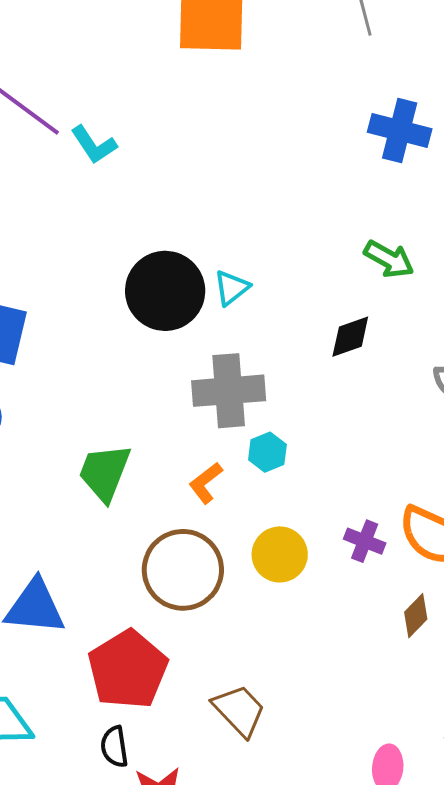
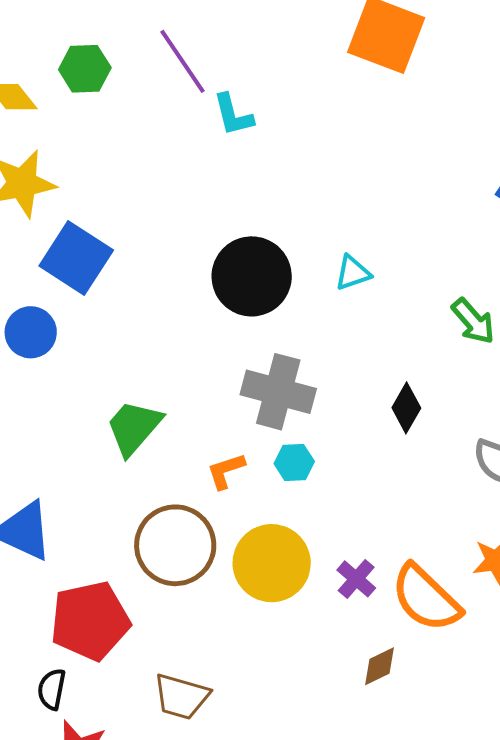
cyan triangle: (232, 288) -> (353, 273), moved
black diamond: (350, 337) -> (406, 408), moved, turned -60
yellow circle: (280, 554) -> (272, 563), size x1.4
brown trapezoid: (239, 710) -> (181, 697), turned 130

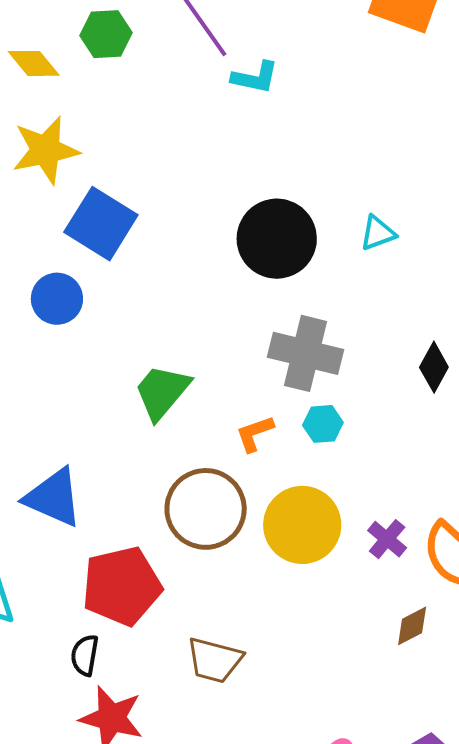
cyan L-shape: (233, 115) -> (255, 77), turned -63

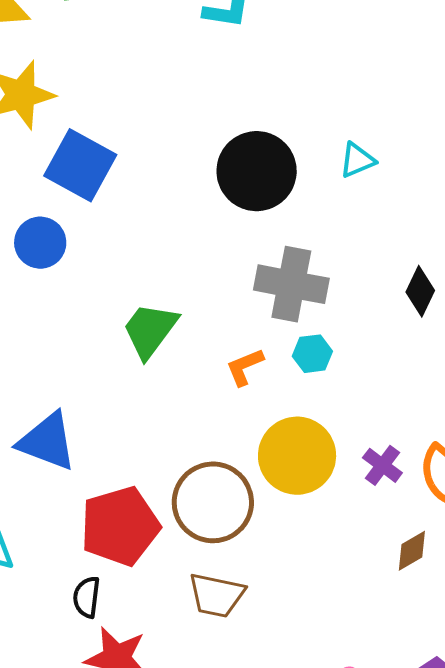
brown circle: (206, 509) -> (213, 502), moved

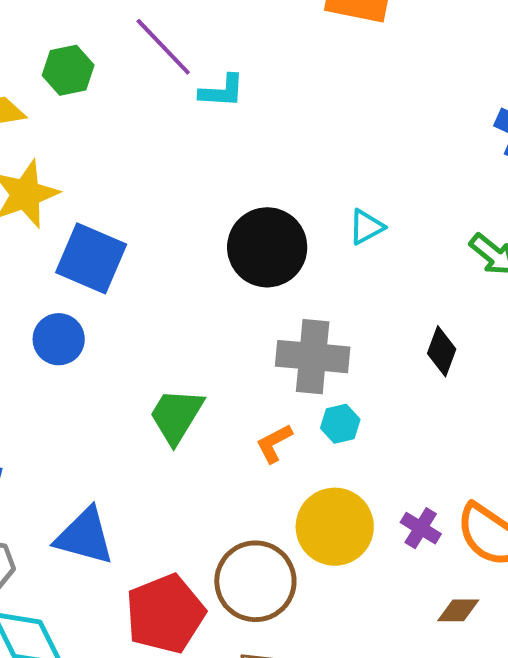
brown diamond: (412, 551) -> (458, 610), turned 36

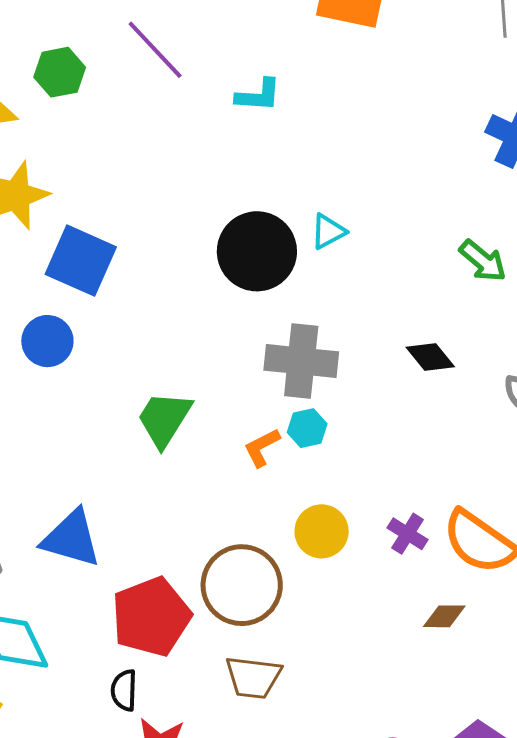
cyan L-shape: (222, 91) -> (258, 95), moved
cyan triangle: (366, 227) -> (328, 231), moved
black diamond: (442, 351) -> (430, 357), turned -60
cyan hexagon: (340, 424) -> (307, 428), moved
yellow circle: (335, 527) -> (322, 531), size x0.7

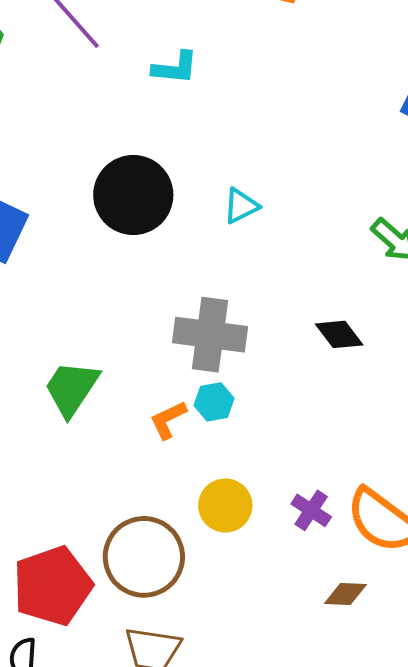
black circle: (257, 251) -> (133, 195), moved

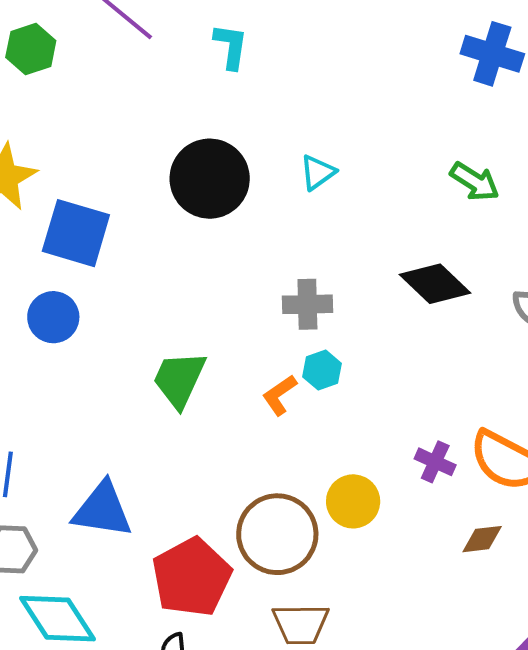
cyan L-shape: (175, 68) -> (231, 46), turned -78
black diamond: (339, 334) -> (435, 284), size x1.4
gray cross: (210, 335) -> (307, 304), size x0.7
yellow circle: (225, 505) -> (353, 501), moved

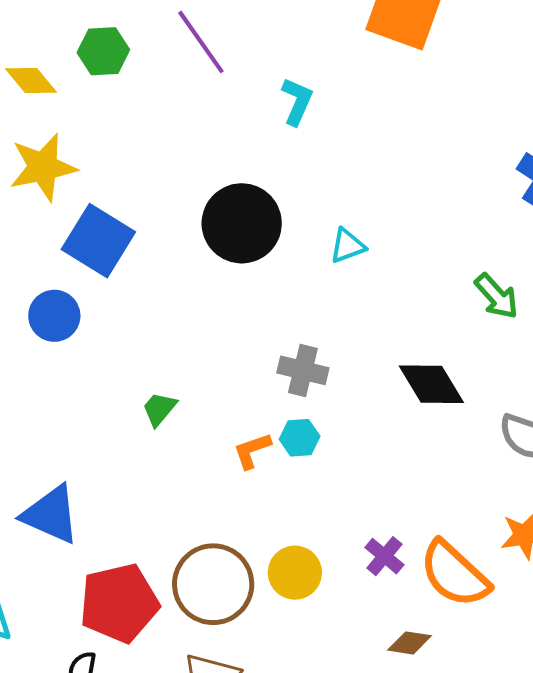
green trapezoid: (179, 379) -> (159, 409), size x0.6

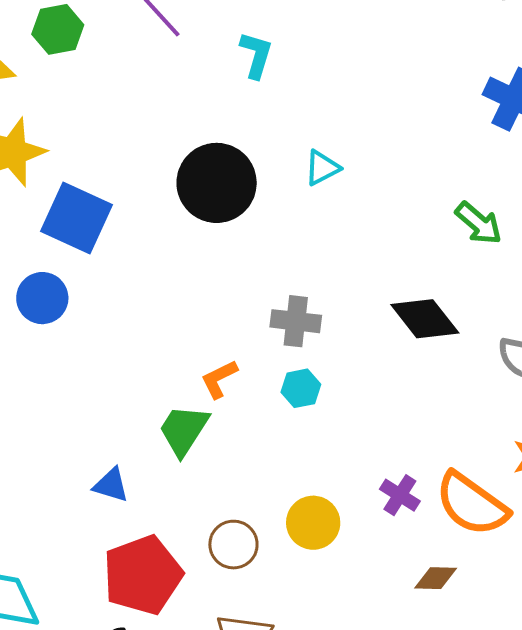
cyan triangle: (347, 246) -> (322, 168), moved
green trapezoid: (159, 409) -> (184, 430), moved, size x1.5
orange L-shape: (252, 451) -> (219, 379), moved
blue triangle: (51, 515) -> (111, 485), moved, size x0.6
brown circle: (213, 584) -> (233, 545), size x0.6

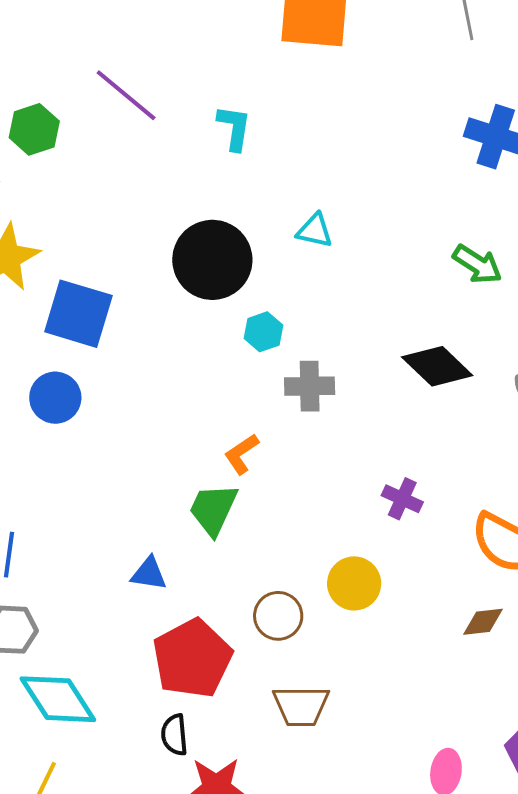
cyan triangle: (322, 168) -> (315, 231), turned 48
cyan hexagon: (301, 388) -> (263, 332), moved
purple cross: (400, 495) -> (402, 499), moved

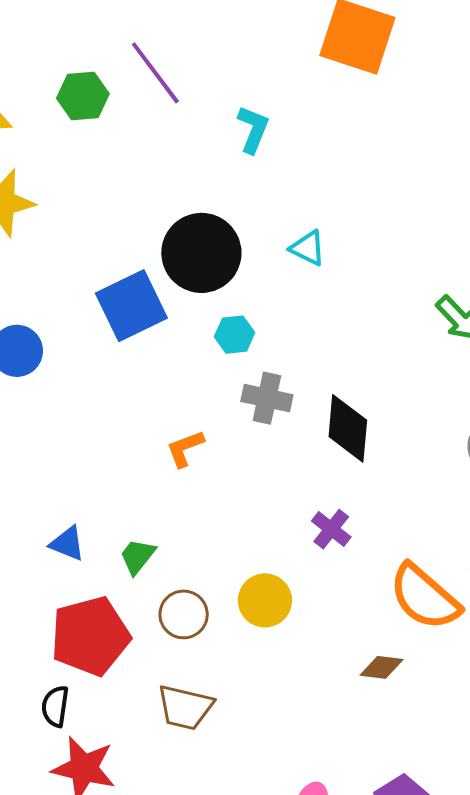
green hexagon: (34, 129) -> (83, 96), moved
blue square: (78, 314) -> (131, 306), moved, turned 34
black diamond: (437, 366) -> (348, 428), moved, turned 38
green trapezoid: (213, 509) -> (137, 556), moved, size x0.7

